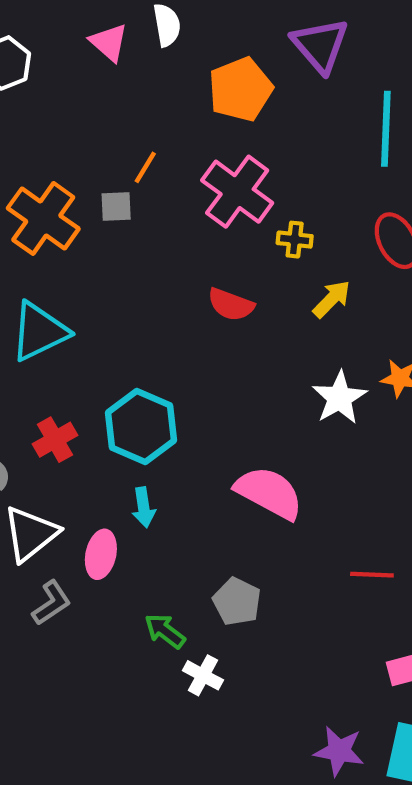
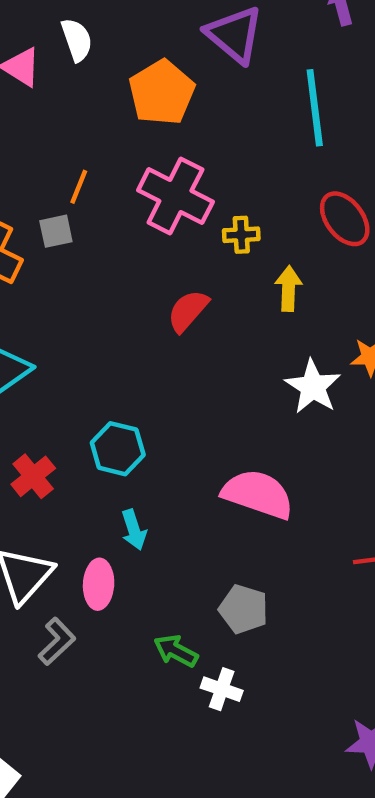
yellow arrow: (332, 299) -> (288, 288), turned -33
red semicircle: (231, 305) -> (188, 311), turned 120
cyan hexagon: (141, 426) -> (118, 449), size x0.7

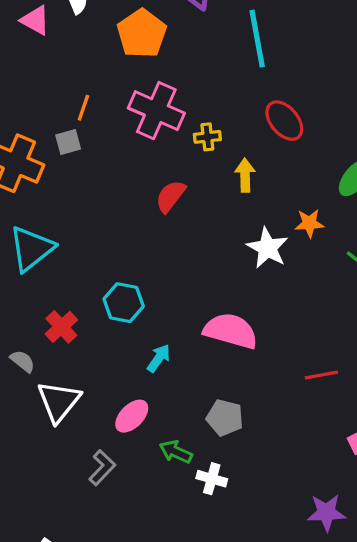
cyan arrow: (134, 530) -> (159, 358), moved, turned -124
pink ellipse: (99, 584) -> (132, 416), moved, turned 45
gray L-shape: (57, 641) -> (102, 468), moved

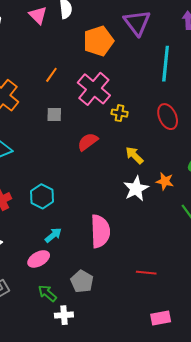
gray square: (68, 142) -> (54, 114), moved
yellow arrow: (245, 175) -> (134, 155), moved, turned -60
pink semicircle: (231, 331) -> (100, 231), turned 56
pink ellipse: (132, 416) -> (39, 259), moved
white cross: (212, 479) -> (64, 315), turned -36

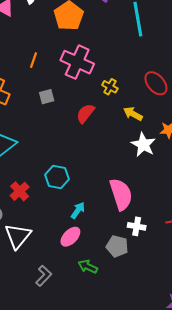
yellow cross: (120, 113) -> (110, 87), moved, turned 35
red ellipse: (168, 117) -> (156, 83), moved
white cross: (64, 315) -> (137, 226), moved, turned 30

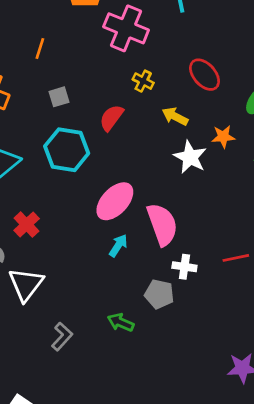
pink cross: (77, 62) -> (126, 28), moved
cyan hexagon: (57, 177) -> (67, 150), moved, size x1.4
cyan arrow: (78, 210) -> (118, 245), moved
pink ellipse: (70, 237) -> (115, 201), moved, size x1.4

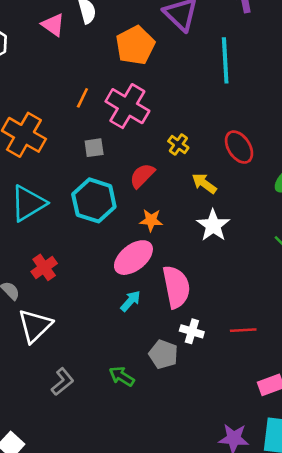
pink cross: (126, 28) -> (127, 106), moved
orange star: (223, 137) -> (151, 220), moved

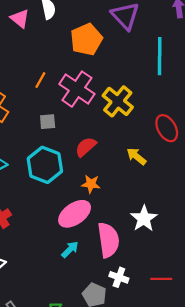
yellow cross: (178, 144) -> (118, 101), moved, size x1.8
white star: (213, 225) -> (144, 219), moved

